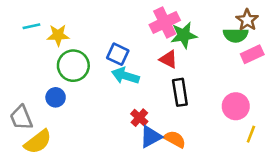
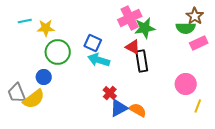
black rectangle: (180, 92) -> (142, 61), moved
yellow semicircle: (38, 142) -> (34, 99), moved

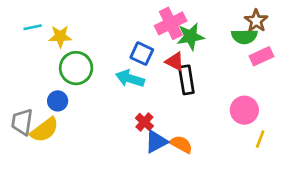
blue square: (93, 43) -> (142, 54), moved
gray trapezoid: (17, 93) -> (22, 122), turned 30

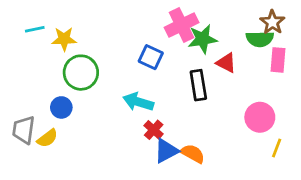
pink rectangle: (261, 56) -> (278, 60), turned -60
red triangle: (175, 61) -> (226, 63), moved
cyan arrow: (130, 79) -> (138, 102), moved
yellow semicircle: (44, 130) -> (47, 138), size x0.7

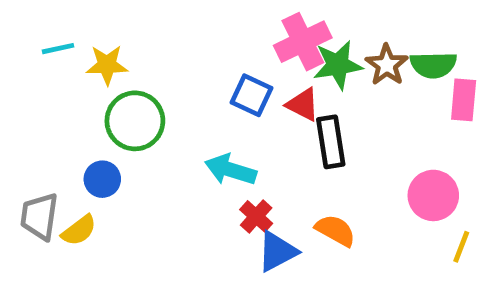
brown star: (272, 22) -> (387, 65), moved
red triangle: (226, 63) -> (303, 105), moved
orange semicircle: (193, 154) -> (335, 230), moved

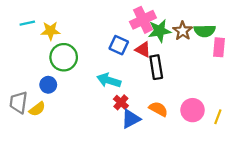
pink circle: (433, 195) -> (193, 110), moved

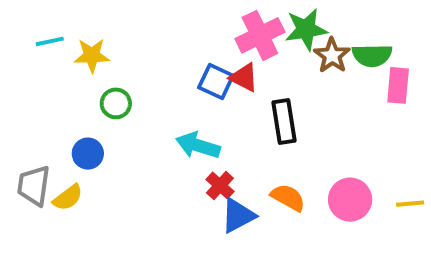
green star: (159, 31) -> (306, 29), moved
red triangle: (143, 50) -> (244, 77), moved
green circle: (64, 57) -> (116, 103), size x0.6
yellow line: (218, 117) -> (410, 204), moved, turned 64

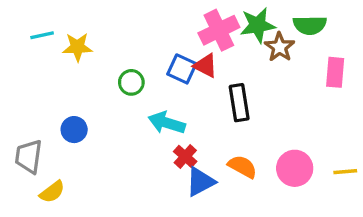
green semicircle: (372, 55) -> (310, 25), moved
green circle: (116, 103) -> (131, 82), moved
yellow semicircle: (68, 198) -> (52, 192), moved

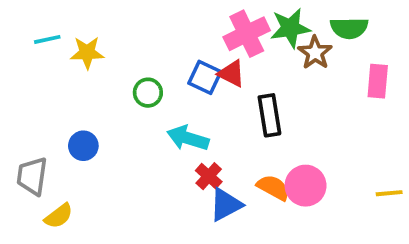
pink circle: (295, 168) -> (306, 186), moved

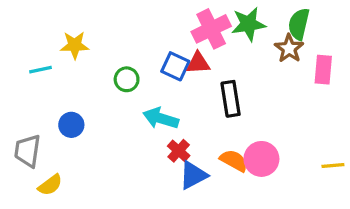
green semicircle: (349, 28) -> (299, 24), turned 104
cyan line: (47, 39) -> (40, 70), moved
brown star: (315, 53) -> (289, 48), moved
red triangle: (231, 74) -> (198, 63), turned -30

